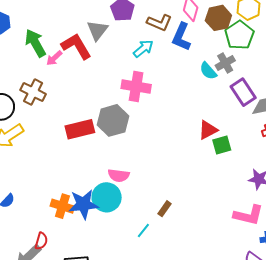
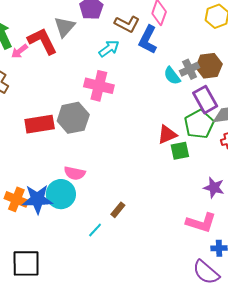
brown hexagon: (218, 18) -> (209, 66), moved
green pentagon: (239, 35) -> (199, 124), moved

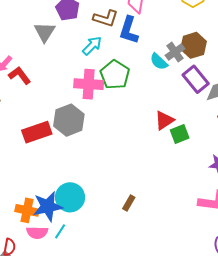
red L-shape: (42, 41) -> (20, 75), moved, size x0.7
green pentagon: (199, 124) -> (115, 75), moved
pink semicircle: (75, 173) -> (37, 233), moved
cyan line: (95, 230) -> (60, 231), moved

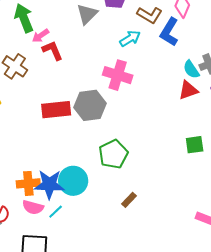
green pentagon: (115, 75) -> (113, 154), moved
red triangle: (164, 120) -> (188, 90), moved
orange cross: (27, 210) -> (28, 183), turned -30

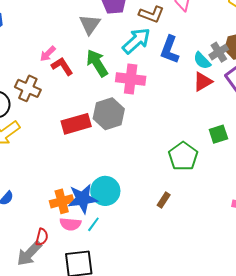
green arrow: (24, 18) -> (97, 63), moved
blue L-shape: (169, 32) -> (170, 50), moved
cyan arrow: (130, 38) -> (136, 41), size x1.4
green pentagon: (113, 154) -> (183, 156), moved

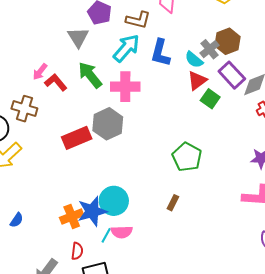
green square: (218, 134) -> (210, 99), moved, turned -30
pink semicircle: (70, 224) -> (122, 232), moved
red semicircle: (42, 237) -> (77, 251), moved

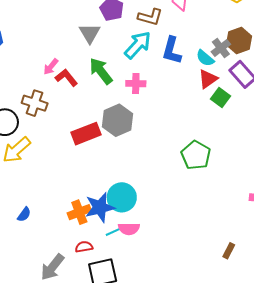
pink cross: (125, 87) -> (136, 84), size x0.7
brown rectangle: (173, 203) -> (229, 251), moved
cyan line: (106, 235) -> (113, 232), turned 35
red semicircle: (77, 251) -> (84, 247), turned -108

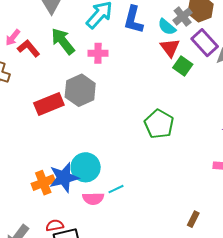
red triangle: (208, 79) -> (170, 48), turned -30
cyan line: (113, 232) -> (116, 189), moved
red semicircle: (84, 247) -> (55, 225), moved

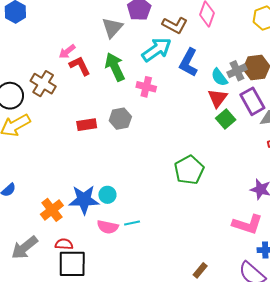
gray hexagon: (80, 90) -> (120, 119), size x0.7
red rectangle: (49, 104) -> (87, 125), size x0.7
cyan circle: (86, 167) -> (107, 195), size x0.6
orange cross: (43, 183) -> (52, 210), moved, turned -30

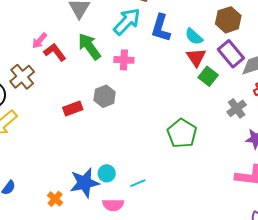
gray cross: (237, 71) -> (237, 108), moved
brown cross: (43, 84) -> (22, 77), turned 30
orange cross: (52, 210) -> (55, 199), size x0.7
cyan line: (132, 223) -> (138, 183), moved

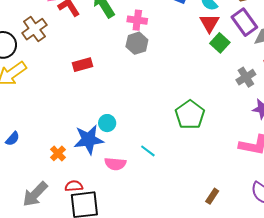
gray hexagon: (105, 96) -> (137, 43), moved
green pentagon: (182, 133) -> (190, 115), moved
cyan circle: (107, 173) -> (107, 123), moved
cyan line: (138, 183) -> (148, 151), moved, turned 56

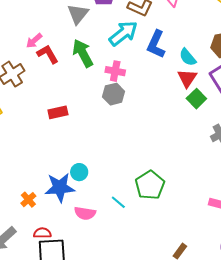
green pentagon: (190, 115) -> (150, 185), moved

